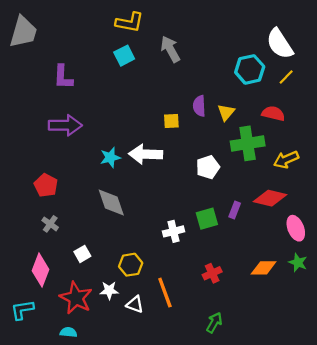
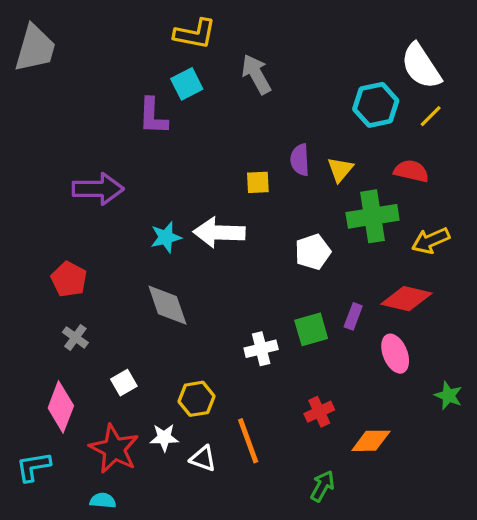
purple L-shape: (63, 77) -> (153, 116), moved
pink ellipse: (296, 228) -> (395, 354), moved
orange diamond: (264, 268) -> (371, 441), moved

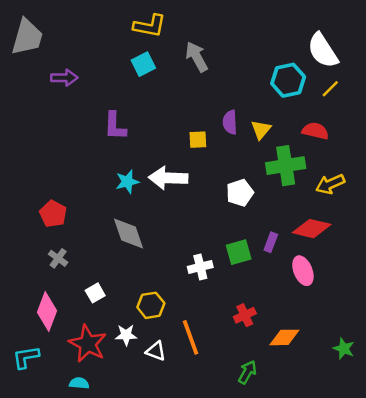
purple L-shape: (153, 116) -> (115, 126), moved
purple arrow: (98, 189) -> (64, 78), moved, size x0.7
green star: (448, 396) -> (344, 349), moved

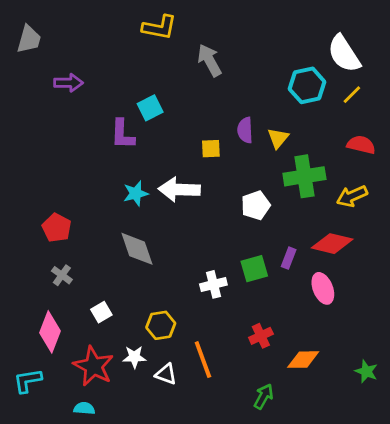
gray trapezoid: (27, 37) -> (29, 39), size x0.7
cyan square: (143, 64) -> (150, 108), moved
red semicircle: (315, 131) -> (361, 145), moved

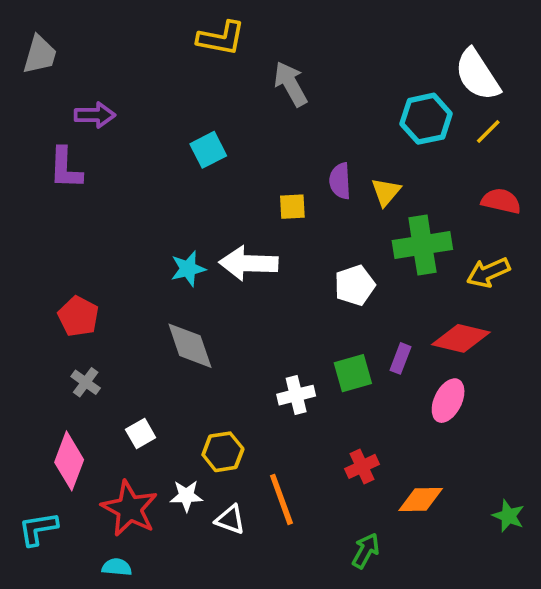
purple L-shape: (122, 134) -> (66, 168), moved
pink ellipse: (323, 288) -> (448, 401), turned 48

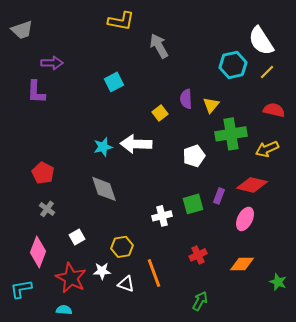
gray trapezoid: (40, 55) -> (22, 30), turned 55
yellow square: (292, 207) -> (160, 113), turned -35
orange diamond: (421, 499) -> (242, 264), moved

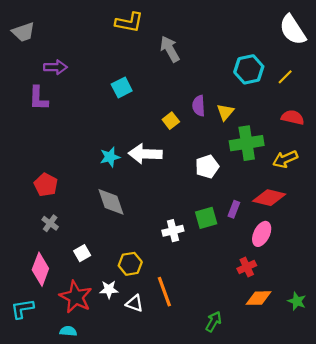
white semicircle: (261, 41) -> (293, 30), moved
red cross: (198, 255) -> (247, 267), moved
orange diamond: (242, 264) -> (258, 298), moved

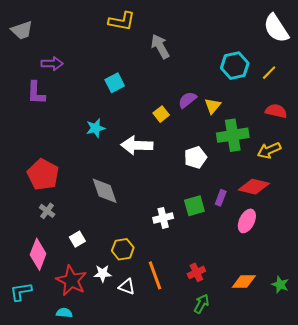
purple semicircle: (199, 106) -> (187, 100), turned 54
cyan star: (110, 157) -> (96, 128), moved
red pentagon: (46, 185) -> (43, 175), size x1.4
red cross: (247, 267) -> (196, 272), moved

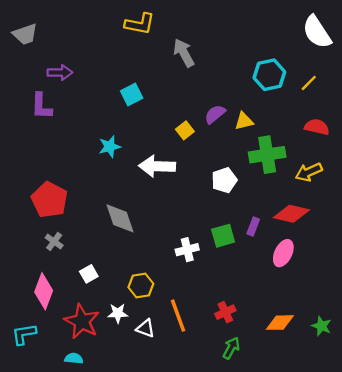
yellow triangle: (213, 106) -> (244, 121), turned 36

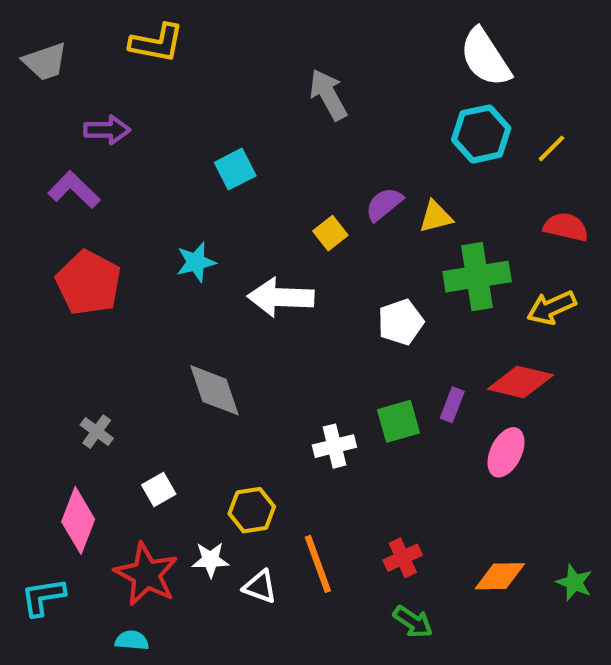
yellow L-shape: (140, 24) -> (157, 43), moved
white semicircle: (317, 32) -> (485, 57), moved
purple L-shape: (41, 106) -> (74, 190), turned 132
red pentagon: (49, 200) -> (88, 283), moved
green arrow: (231, 348) -> (413, 622), turned 95

